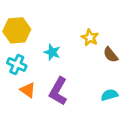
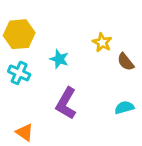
orange triangle: (28, 90) -> (25, 132), moved

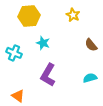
yellow hexagon: (19, 34) -> (29, 16), moved
yellow star: (102, 42) -> (73, 15), moved

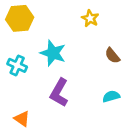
yellow hexagon: (29, 16) -> (20, 18), moved
cyan star: (43, 43) -> (53, 53), size x1.5

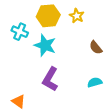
yellow hexagon: (20, 18) -> (48, 16), moved
cyan cross: (17, 65) -> (20, 32), moved

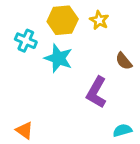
purple L-shape: (50, 79) -> (97, 92), moved
cyan semicircle: (95, 82) -> (122, 130), moved

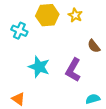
cyan star: (58, 58) -> (39, 67), moved

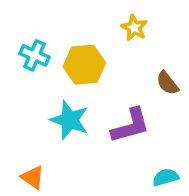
yellow hexagon: (47, 15) -> (84, 65), moved
purple L-shape: (73, 70) -> (131, 126), turned -135

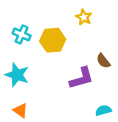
brown semicircle: (167, 83) -> (103, 61), moved
cyan star: (70, 120) -> (17, 75), moved

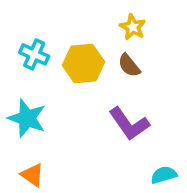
brown semicircle: (103, 61) -> (129, 65), moved
purple L-shape: (81, 78) -> (129, 124), turned 70

